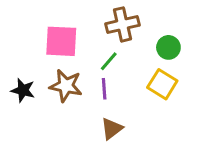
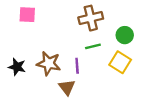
pink square: (61, 41) -> (27, 15), moved, size x0.7
green line: (109, 61) -> (93, 46), moved, turned 35
brown triangle: (112, 129) -> (67, 87), moved, turned -30

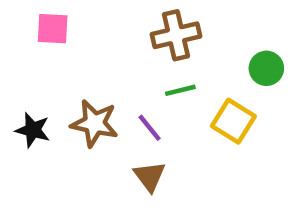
green circle: (125, 35) -> (266, 68), moved
purple line: (77, 66) -> (150, 128), turned -35
brown triangle: (67, 87) -> (150, 176), moved

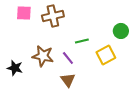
brown cross: (176, 35) -> (53, 16), moved
yellow square: (233, 121) -> (106, 55), turned 30
black star: (33, 130) -> (15, 68), moved

